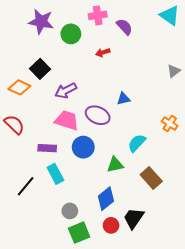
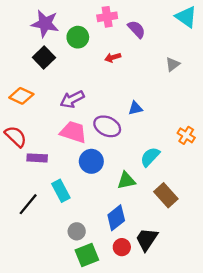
black square: (40, 69) -> (44, 57), moved
gray triangle: (174, 71) -> (173, 64), moved
purple rectangle: (47, 148) -> (37, 158), moved

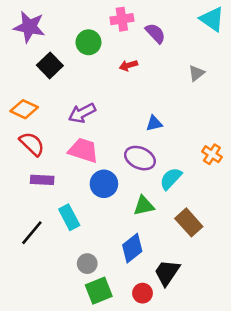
purple star: (45, 24) -> (29, 27), moved
purple ellipse: (107, 126) -> (140, 158), moved
red semicircle: (16, 136) -> (32, 144), moved
red circle: (122, 247) -> (143, 293), moved

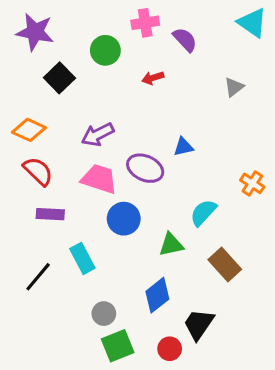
purple ellipse: (140, 158) -> (145, 168), moved

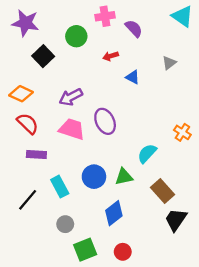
blue triangle: (183, 147) -> (133, 77), moved, turned 40
purple ellipse: (145, 168) -> (105, 121), turned 40
blue circle: (124, 219) -> (94, 177), moved
gray circle: (104, 314) -> (65, 224), moved
black trapezoid: (199, 324) -> (176, 220), moved

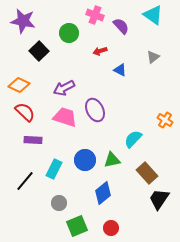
pink cross: (105, 16) -> (95, 15), turned 30
cyan triangle: (182, 16) -> (153, 15), moved
cyan rectangle: (60, 187) -> (54, 169), turned 54

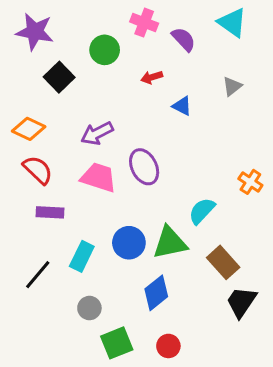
green triangle: (112, 160) -> (170, 243), size x1.4

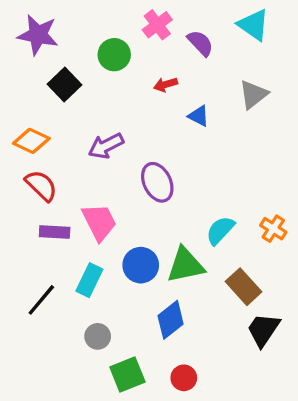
pink cross: (144, 23) -> (157, 25), turned 32
gray triangle: (232, 86) -> (253, 94), size x1.4
pink trapezoid: (99, 177) -> (99, 222), moved, turned 45
orange cross: (250, 182) -> (273, 229), moved

